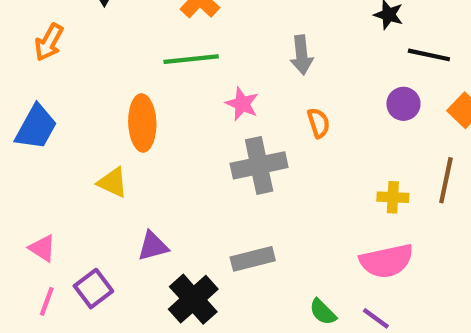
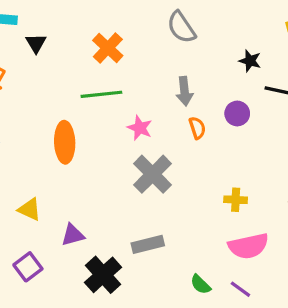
purple circle: (403, 104) -> (237, 113), moved
orange semicircle: (319, 123) -> (197, 128), moved
gray cross: (259, 165) -> (153, 174), turned -33
yellow triangle: (113, 182) -> (30, 209), moved
yellow cross: (393, 197) -> (236, 200), moved

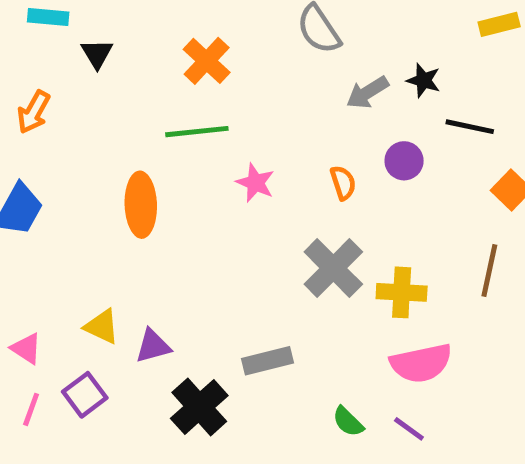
gray arrow: (184, 91) -> (367, 93), moved, turned 64
gray cross: (153, 174) -> (333, 268), moved
yellow cross: (236, 200) -> (402, 292), size x1.4
yellow triangle: (30, 209) -> (102, 327), moved

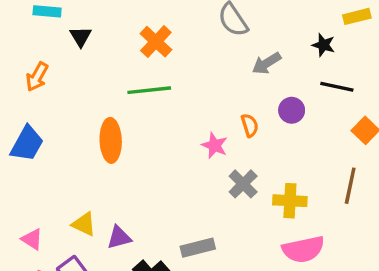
black star: (424, 80) -> (323, 45), moved
pink star: (255, 183) -> (215, 145), moved
gray cross: (333, 268) -> (243, 184), size x0.7

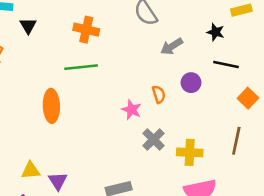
orange cross: (156, 42) -> (86, 30), turned -30
yellow triangle: (84, 224) -> (31, 171), turned -30
purple triangle: (119, 238) -> (58, 181), turned -48

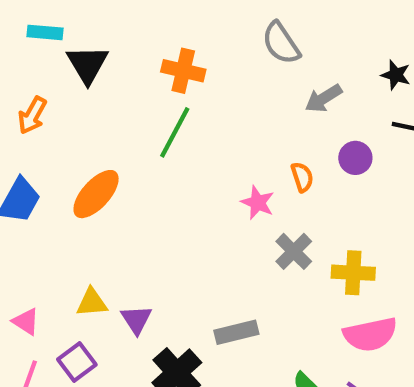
black triangle: (28, 26) -> (88, 64), size x1.5
green line: (81, 67) -> (175, 132), turned -56
orange ellipse: (51, 106) -> (96, 194), moved, turned 44

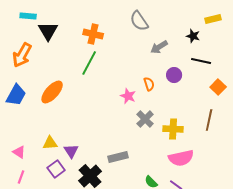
orange arrow: (32, 115) -> (22, 55), size x1.4
purple square: (77, 362) -> (56, 169), moved

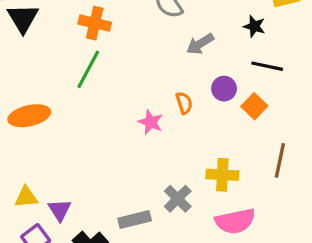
orange square: (218, 87) -> (254, 106), moved
orange ellipse: (52, 92) -> (29, 116), turned 35
gray cross: (145, 119) -> (178, 199), moved

